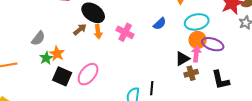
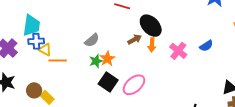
blue semicircle: (160, 24) -> (206, 46), moved

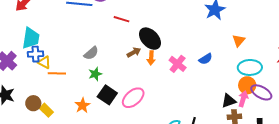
orange star: (107, 59) -> (82, 105), moved

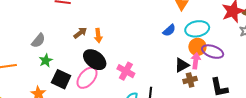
black ellipse: (150, 39) -> (95, 60), moved
blue semicircle: (206, 59) -> (169, 30), moved
pink cross: (178, 64) -> (126, 71), moved

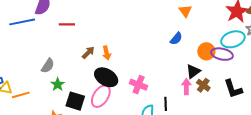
cyan ellipse: (197, 29) -> (233, 39), moved
pink arrow: (196, 61) -> (186, 87), moved
brown cross: (190, 80) -> (203, 85), turned -32

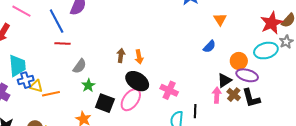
blue line: (22, 22) -> (57, 21), turned 70
red line: (67, 24) -> (63, 44), moved
brown arrow: (88, 53) -> (121, 55), turned -40
purple ellipse: (222, 54) -> (247, 75), moved
black L-shape: (233, 89) -> (251, 98), moved

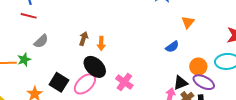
green star: (88, 85) -> (24, 60), moved

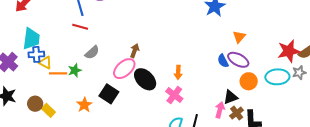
orange arrow: (101, 43) -> (178, 72), moved
blue semicircle: (172, 47) -> (223, 61), turned 96
purple ellipse: (204, 82) -> (238, 60), moved
pink ellipse: (85, 84) -> (124, 69), moved

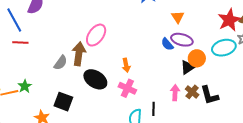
brown arrow: (135, 51) -> (79, 54), size x1.6
gray semicircle: (92, 52) -> (61, 63), moved
pink ellipse: (124, 69) -> (96, 35), moved
black triangle: (231, 97) -> (188, 67), moved

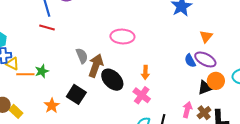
pink ellipse: (96, 35) -> (122, 37), turned 45
brown arrow: (79, 54) -> (96, 66), moved
gray semicircle: (61, 63) -> (82, 56), turned -70

